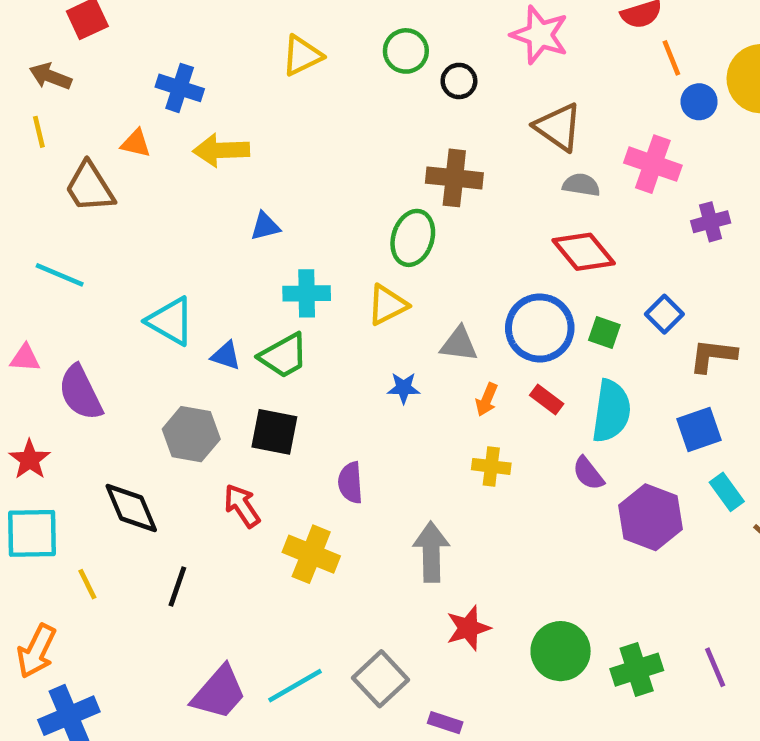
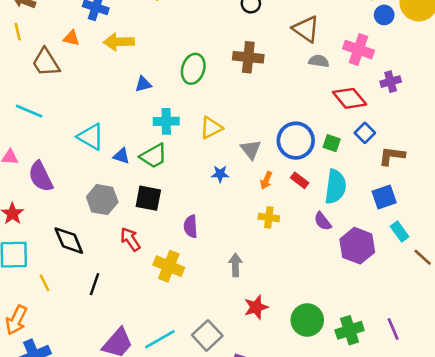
green ellipse: (413, 238) -> (193, 69), moved
red diamond: (584, 252) -> (350, 98), moved
gray triangle: (459, 344) -> (251, 150), turned 45
gray arrow: (431, 552) -> (235, 265), size x0.7

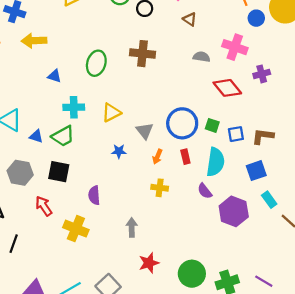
brown triangle: (306, 29) -> (190, 19), moved, size x0.6
blue triangle: (143, 84) -> (54, 76), turned 32
blue square: (365, 133) -> (236, 134), moved, turned 35
red rectangle: (300, 180) -> (185, 157), turned 40
purple line: (393, 329) -> (264, 281), turned -36

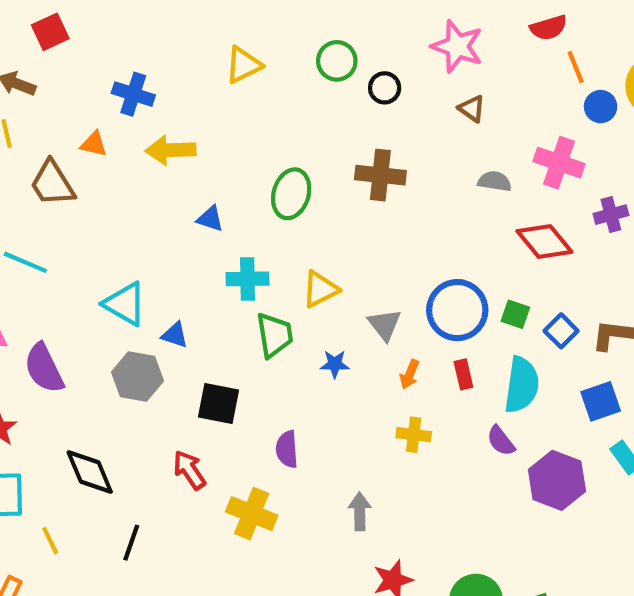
blue square: (236, 134) -> (561, 331), turned -35
green trapezoid: (63, 136) -> (275, 335), moved, turned -70
gray hexagon: (20, 173) -> (137, 377), moved

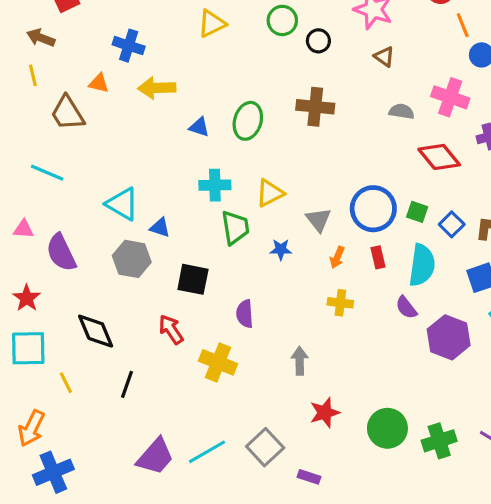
blue triangle: (210, 219) -> (199, 127), moved

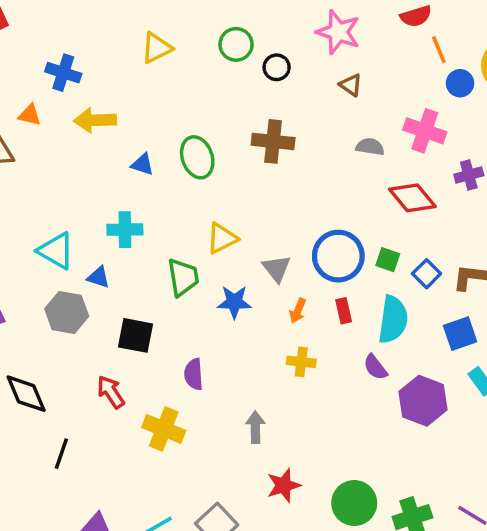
green ellipse: (248, 121) -> (197, 157), turned -36
cyan cross: (215, 185) -> (125, 230), moved
blue star: (281, 249) -> (234, 302), size x1.4

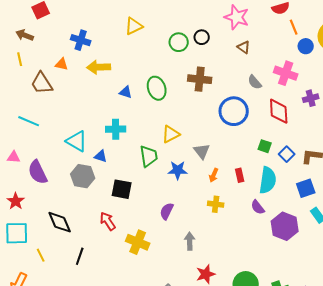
green circle: (236, 44) -> (179, 42), moved
gray semicircle: (370, 147) -> (255, 82), turned -140
red diamond: (412, 198) -> (279, 111), turned 36
blue circle: (338, 256) -> (234, 111), moved
purple semicircle: (194, 374) -> (167, 211), moved, turned 30

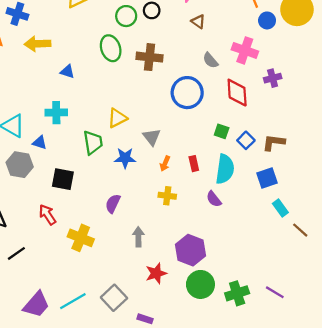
green ellipse: (157, 88) -> (111, 48), moved
purple hexagon: (285, 226) -> (190, 250), moved
black line: (80, 256) -> (16, 253), turned 36

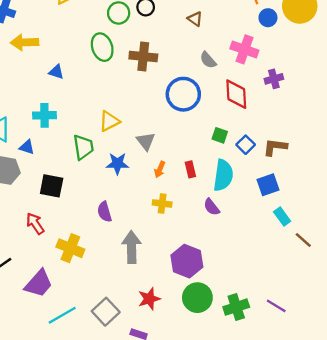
purple semicircle: (113, 203) -> (104, 212), turned -42
gray arrow: (138, 237) -> (132, 247), size x1.5
red star: (156, 273) -> (149, 299), moved
purple trapezoid: (36, 304) -> (39, 283), moved

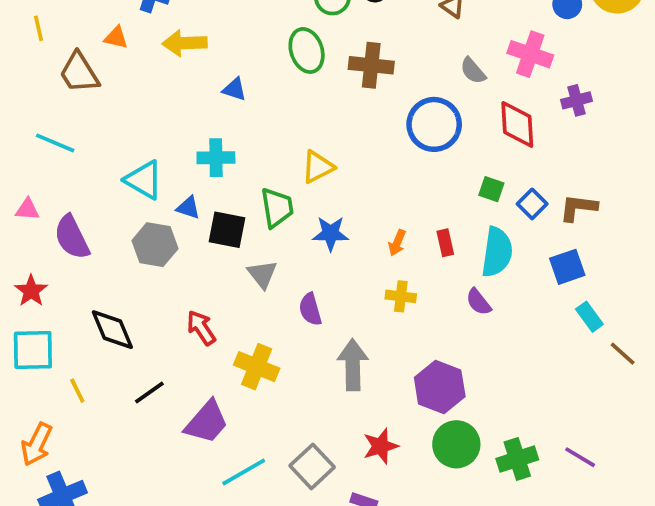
gray triangle: (146, 141) -> (262, 274), moved
black square: (52, 186) -> (227, 230), moved

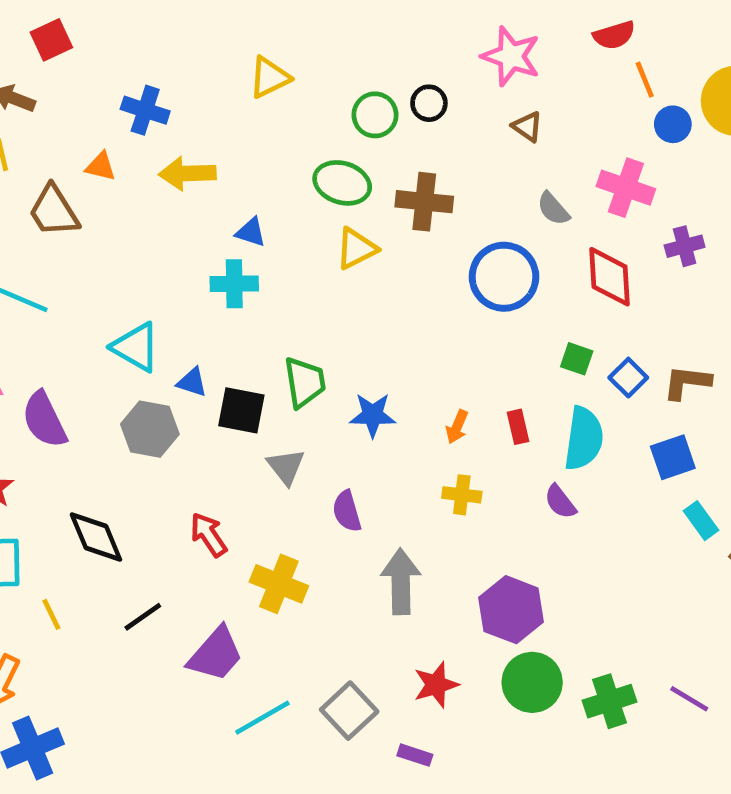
green ellipse: (307, 50) -> (342, 183), turned -54
cyan cross: (216, 158) -> (234, 284), moved
yellow triangle: (318, 167) -> (356, 249), moved

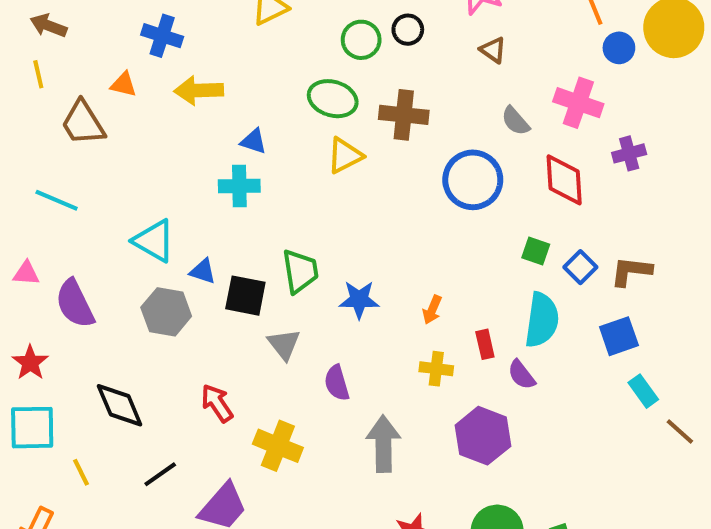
red rectangle: (518, 427) -> (485, 344), moved
purple hexagon: (511, 610) -> (483, 436), moved

